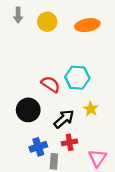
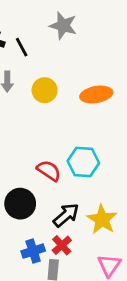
yellow star: (91, 109) -> (102, 219), moved, size x1.5
red cross: (70, 142) -> (62, 245), moved, turned -32

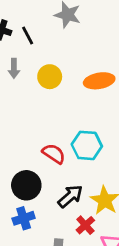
red cross: (62, 245) -> (85, 225), moved
blue cross: (33, 251) -> (24, 218), moved

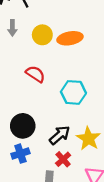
orange ellipse: (99, 81) -> (70, 38), moved
red semicircle: (54, 154) -> (35, 74), moved
red cross: (85, 225) -> (63, 159), moved

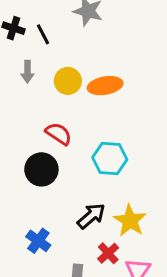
black circle: (23, 126) -> (41, 169), moved
blue cross: (20, 154) -> (38, 241), turned -36
red cross: (63, 159) -> (108, 253), moved

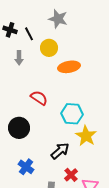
yellow circle: (68, 81) -> (49, 48), moved
black circle: (41, 169) -> (19, 128), moved
yellow star: (130, 221) -> (86, 136), moved

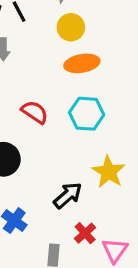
yellow circle: (49, 48) -> (71, 27), moved
cyan hexagon: (72, 114) -> (87, 114), moved

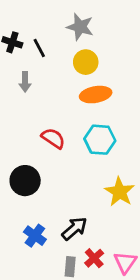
black arrow: (68, 195) -> (74, 229), moved
red cross: (85, 233) -> (94, 258), moved

